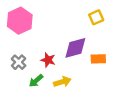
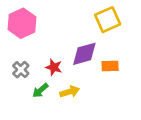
yellow square: (96, 17) -> (108, 20), size x1.5

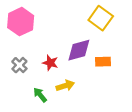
yellow square: (108, 20) -> (101, 18), turned -30
green arrow: (40, 90) -> (40, 95), moved, turned 91

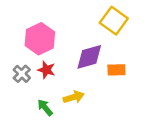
pink hexagon: (21, 22) -> (40, 39), moved
red star: (50, 63) -> (46, 70), moved

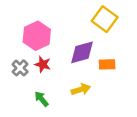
yellow arrow: (74, 97) -> (81, 89), moved

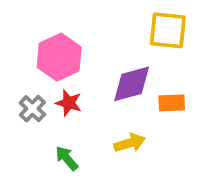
yellow square: (105, 19) -> (168, 30), turned -30

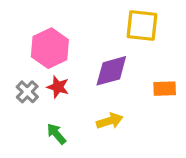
orange rectangle: (172, 103) -> (165, 89), moved

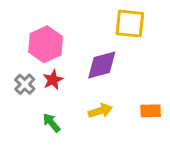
red star: (58, 87) -> (53, 80), turned 30
orange rectangle: (165, 89) -> (151, 111), moved

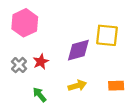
yellow square: (130, 24) -> (107, 35), moved
pink hexagon: (46, 44) -> (25, 23), moved

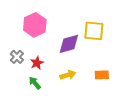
pink hexagon: (25, 23) -> (35, 25), moved
red star: (41, 62) -> (37, 63), moved

